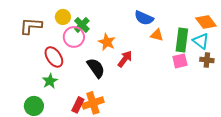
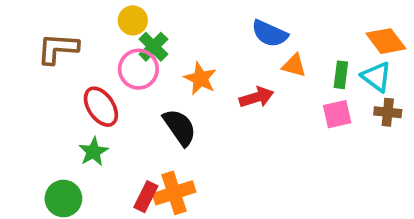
yellow circle: (63, 17) -> (133, 20), moved
green rectangle: (182, 40) -> (341, 75), size x0.6
red arrow: (125, 59) -> (257, 97), moved, turned 36

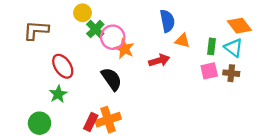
blue semicircle: (270, 34) -> (167, 21), turned -125
pink circle: (138, 69) -> (113, 37), moved
brown cross: (388, 112) -> (231, 73), moved

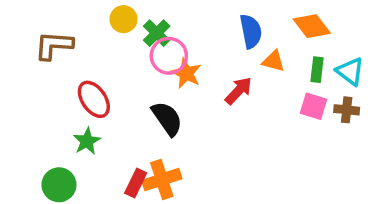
orange diamond: (239, 26) -> (312, 26), moved
green cross: (95, 29) -> (157, 33), moved
red arrow: (159, 60) -> (239, 91), turned -30
pink square: (209, 71) -> (314, 106), turned 30

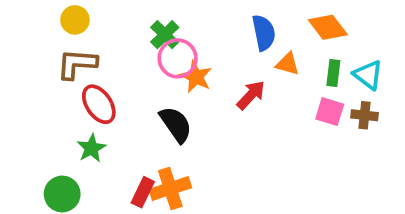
yellow circle: (123, 19) -> (75, 20), moved
brown L-shape: (54, 45) -> (77, 64), moved

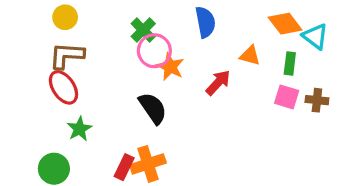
blue semicircle: (264, 33) -> (205, 22), moved
cyan triangle: (368, 75) -> (315, 36), moved
red ellipse: (99, 104) -> (63, 87), moved

